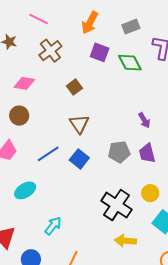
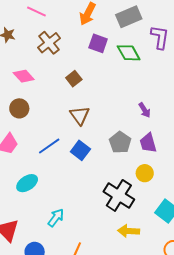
gray rectangle: (131, 27) -> (129, 17), size x1.4
pink diamond: (24, 83) -> (24, 76), turned 40
gray pentagon: (119, 152) -> (120, 142), turned -30
yellow circle: (150, 193) -> (145, 173), moved

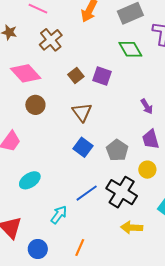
purple square: (98, 43) -> (102, 76), moved
pink diamond: (24, 76) -> (26, 73), size x1.4
brown circle: (19, 108) -> (35, 105), moved
gray pentagon: (120, 142) -> (117, 150), moved
blue line: (49, 146) -> (87, 193), moved

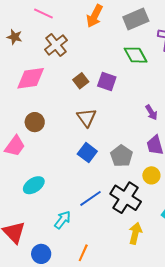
pink diamond: (26, 73) -> (31, 78), turned -56
brown circle: (35, 105) -> (35, 122), moved
yellow arrow: (132, 228) -> (135, 233), turned 100

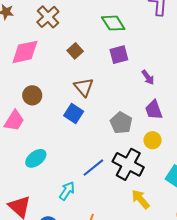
green diamond: (136, 55) -> (113, 23), moved
purple square: (107, 81) -> (119, 55), moved, turned -30
blue square: (87, 153) -> (74, 113), moved
yellow arrow: (135, 233) -> (140, 199), turned -50

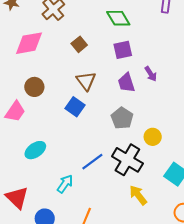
purple trapezoid: (154, 110) -> (126, 83), moved

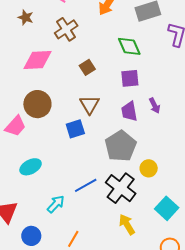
brown circle: (34, 87) -> (37, 104), size x1.4
blue square: (75, 107) -> (75, 129), turned 30
gray pentagon: (122, 118) -> (121, 146), size x1.4

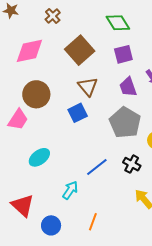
brown cross: (66, 29) -> (53, 16), size x0.7
brown square: (87, 67) -> (80, 50), size x1.8
black cross: (121, 188) -> (132, 164), size x0.6

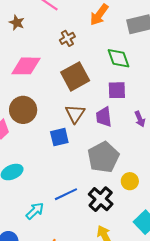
brown cross: (53, 16) -> (67, 38), moved
purple trapezoid: (128, 87) -> (104, 117), moved
black cross: (132, 164) -> (101, 199), size x1.4

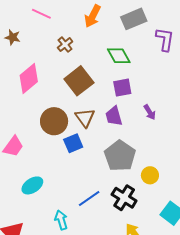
pink diamond: (26, 66) -> (29, 78), turned -32
brown circle: (23, 110) -> (54, 121), moved
cyan arrow: (35, 211) -> (61, 220), turned -54

